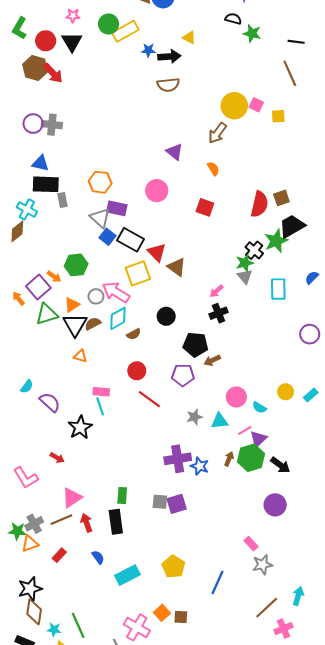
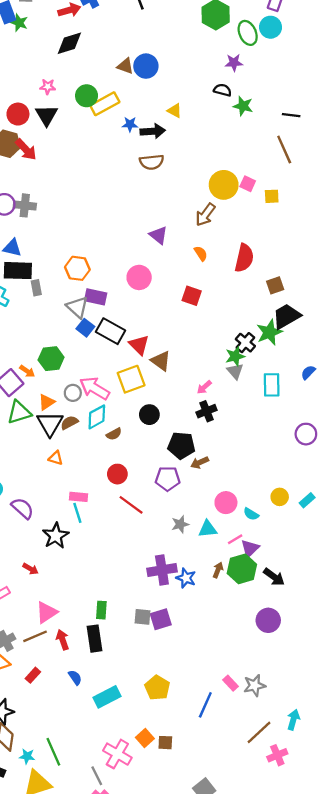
red semicircle: (259, 204) -> (244, 258), moved
yellow square: (138, 273) -> (131, 379), moved
pink rectangle: (251, 544) -> (230, 683), moved

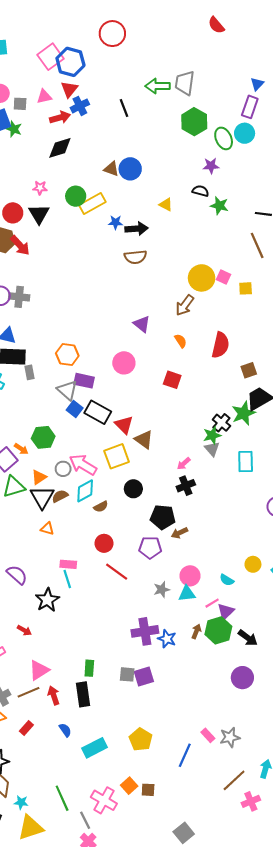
yellow triangle: (175, 111) -> (166, 205), moved
pink circle: (226, 503) -> (190, 576), moved
green line: (53, 752) -> (62, 798), moved

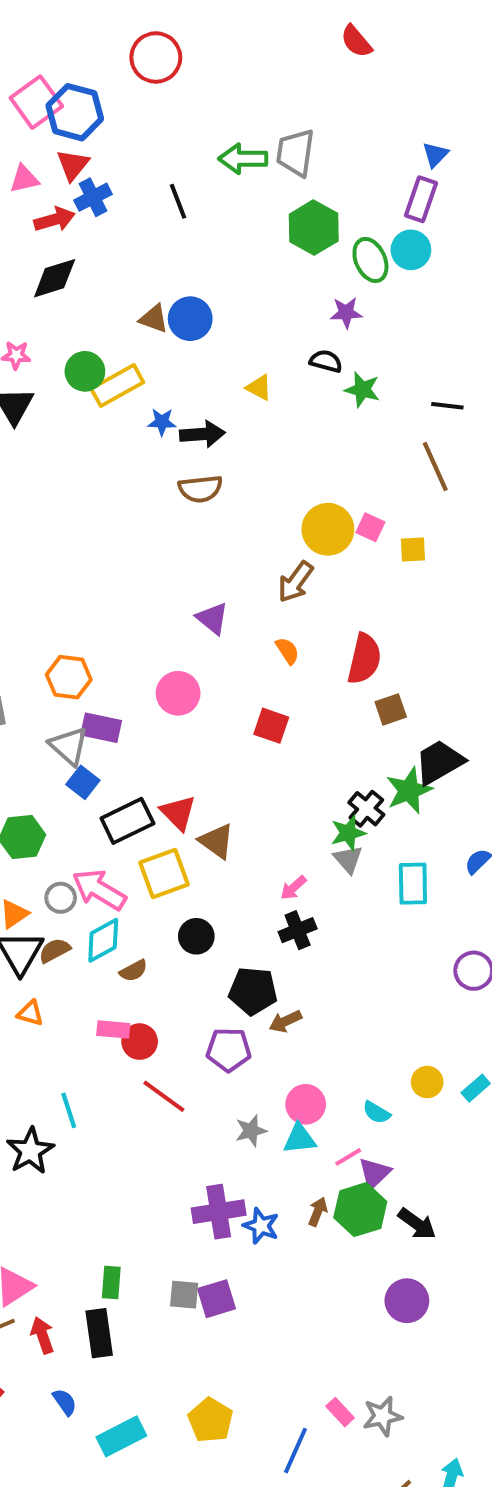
brown square: (249, 370) -> (391, 709), moved
black rectangle: (98, 412) -> (127, 821), moved, turned -55
pink rectangle: (68, 564) -> (113, 1029), moved

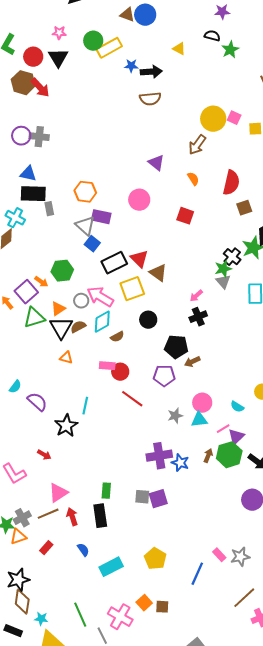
green star: (362, 390) -> (230, 50), turned 30
cyan line: (69, 1110) -> (85, 406), turned 30

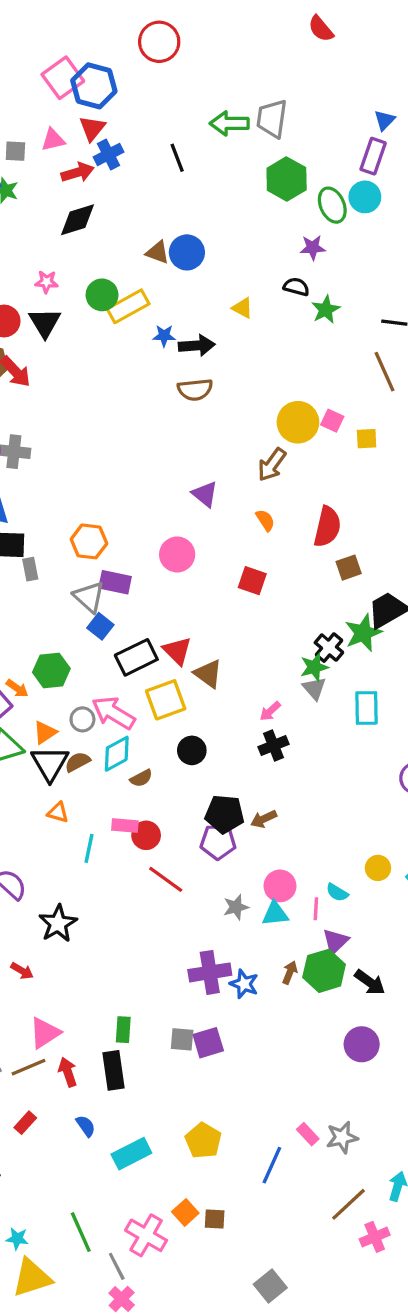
black pentagon: (176, 347) -> (224, 814), moved
cyan line: (85, 406) -> (89, 848), moved
pink line: (223, 429) -> (316, 909), moved, turned -56

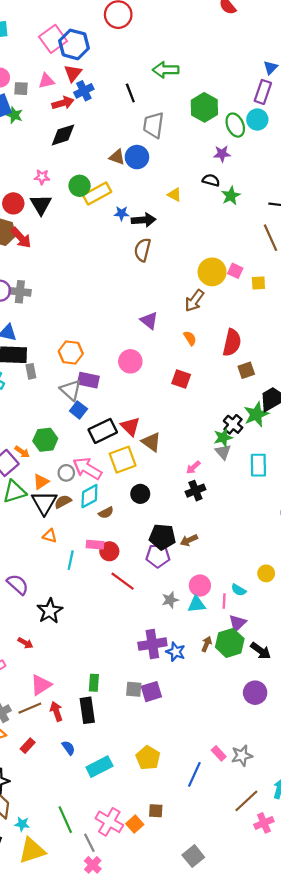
gray trapezoid: (272, 119) -> (154, 125), moved
brown semicircle: (195, 390) -> (142, 250), turned 110
orange square: (185, 1212) -> (135, 824), moved

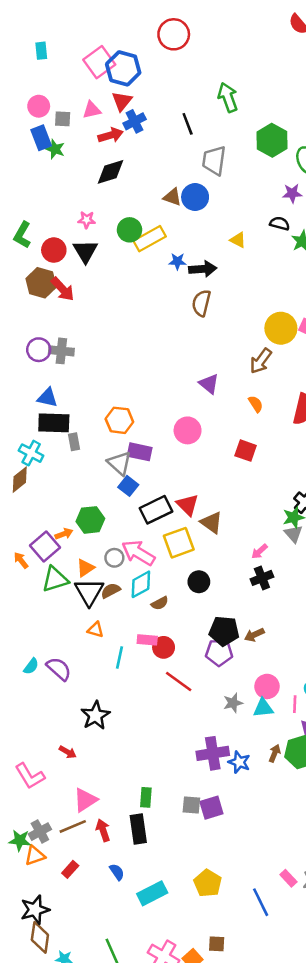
green arrow: (166, 70) -> (228, 97), turned 70
orange arrow: (22, 452) -> (64, 534), turned -56
purple semicircle: (18, 584) -> (59, 669), moved
blue line: (194, 774) -> (261, 902), turned -50

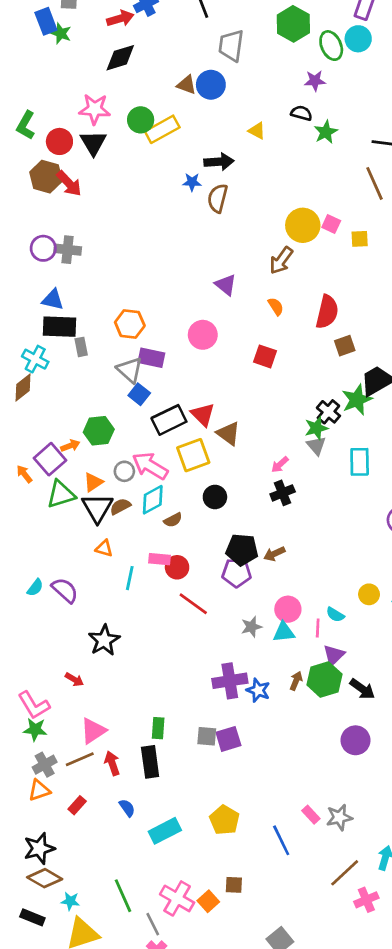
pink star: (87, 220) -> (95, 109), size x1.6
blue star: (177, 261) -> (192, 182), moved
green star: (20, 840) -> (35, 729), moved
brown diamond: (40, 937) -> (45, 878), turned -68

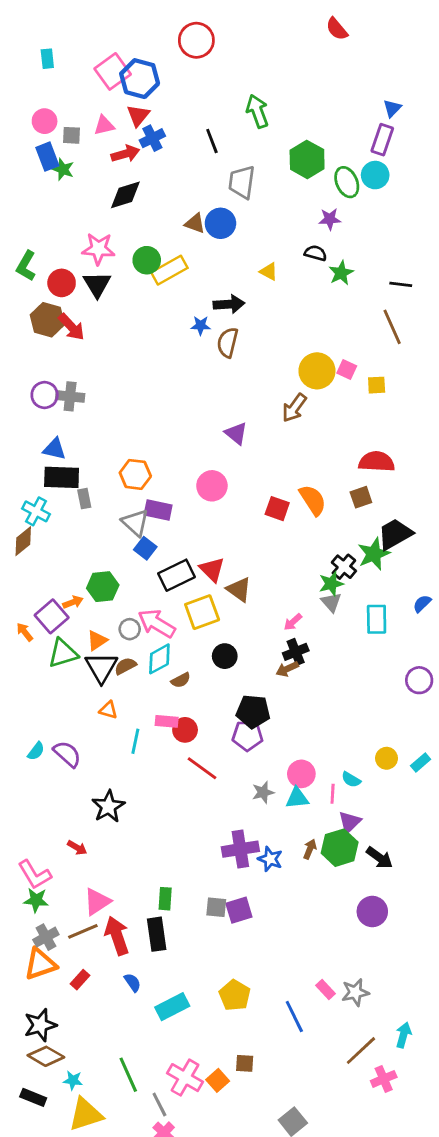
orange semicircle: (276, 306) -> (313, 500), moved, size x1.6
red semicircle: (327, 312) -> (377, 462), moved, turned -100
brown arrow: (274, 554) -> (287, 669), moved
red arrow: (112, 763) -> (117, 936), size x1.5
orange triangle: (39, 790) -> (40, 964), size x1.4

